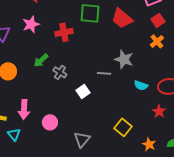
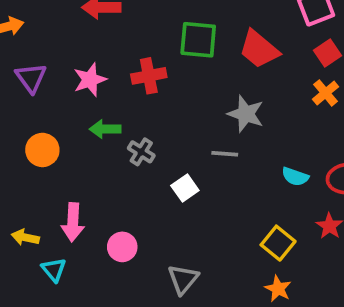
pink star: (31, 24) -> (90, 80), moved
gray star: (124, 59) -> (246, 114), moved
green arrow: (41, 60) -> (105, 129), turned 42
yellow square: (123, 127) -> (278, 243), moved
orange star: (149, 144) -> (278, 289), moved

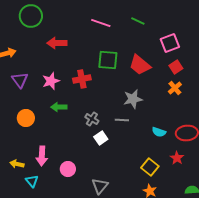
gray star: (246, 114) -> (133, 99), turned -30
gray cross: (141, 152) -> (92, 119), moved

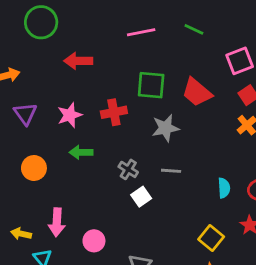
pink line: (101, 23) -> (141, 32), turned -30
gray star: (133, 99) -> (165, 128), moved
cyan semicircle: (159, 132) -> (224, 188), turned -112

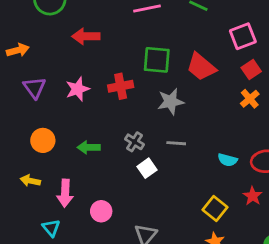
green arrow: (81, 152) -> (89, 147), moved
cyan semicircle: (224, 188) -> (228, 160), turned 108
yellow arrow: (21, 234) -> (30, 181), moved

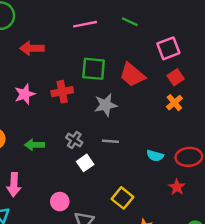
yellow square: (215, 208) -> (123, 198), moved
pink circle: (101, 211) -> (60, 202), moved

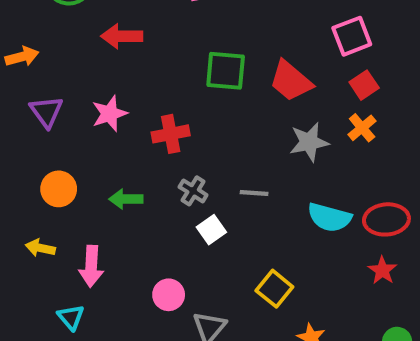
red cross: (62, 92) -> (171, 134), moved
gray star: (106, 105) -> (309, 142), moved
cyan semicircle: (155, 156) -> (329, 217), size x1.5
red star: (177, 187) -> (382, 270), moved

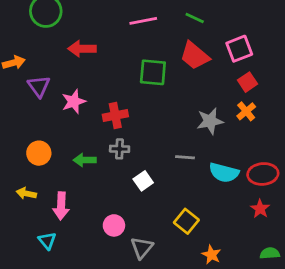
red trapezoid: (291, 81) -> (195, 56), moved
purple triangle: (46, 112) -> (39, 86), moved
gray cross: (193, 191) -> (120, 149), moved, turned -30
gray line: (254, 193) -> (185, 157), moved

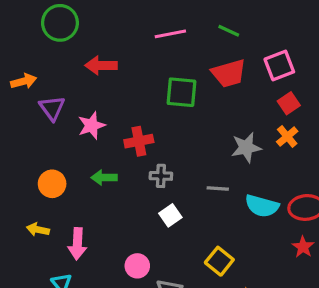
red trapezoid: (195, 56) -> (229, 73), turned -56
gray cross: (120, 149) -> (161, 176), moved
green arrow: (85, 160) -> (104, 178), moved

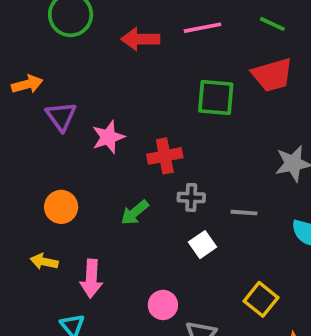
red arrow: (101, 65) -> (140, 39), moved
green arrow: (104, 178) -> (135, 213), moved, turned -40
gray line: (218, 189) -> (244, 213), moved

